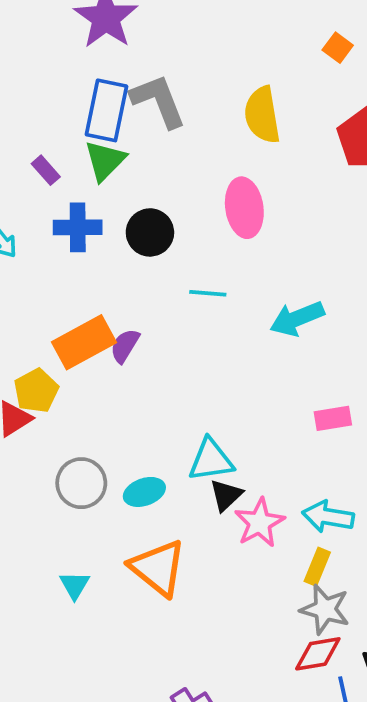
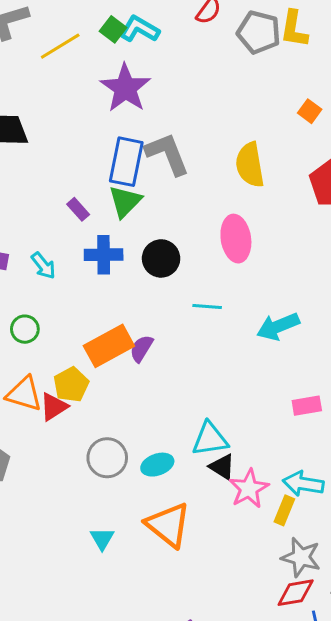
black triangle: (226, 495) -> (222, 467), turned -44
yellow rectangle: (317, 567) -> (284, 510), moved

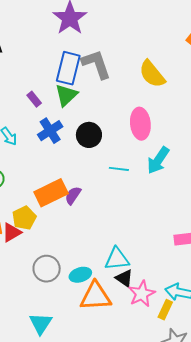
yellow semicircle: (250, 165) -> (152, 74), turned -32
blue cross: (104, 255) -> (50, 131), turned -35
cyan arrow: (278, 326) -> (158, 160), moved, turned -36
orange triangle: (168, 525) -> (96, 296), moved, turned -44
cyan triangle: (102, 539) -> (41, 323), size x1.4

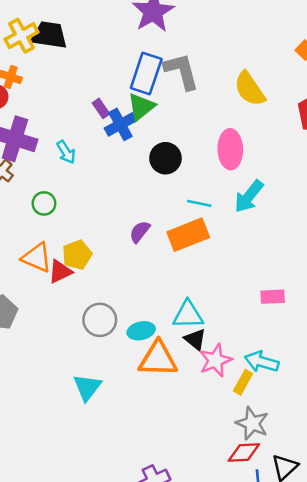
blue cross: (50, 131) -> (120, 124), moved
orange rectangle: (51, 193) -> (188, 235), moved

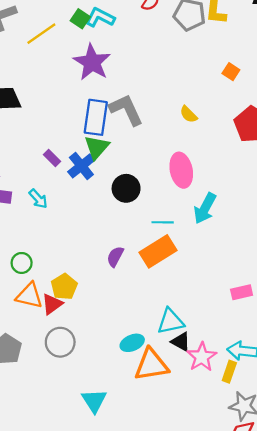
yellow semicircle: (250, 89) -> (189, 114), size x0.6
purple rectangle: (101, 108) -> (52, 158), moved
green circle: (44, 203) -> (22, 263), moved
gray circle: (100, 320) -> (60, 342), moved

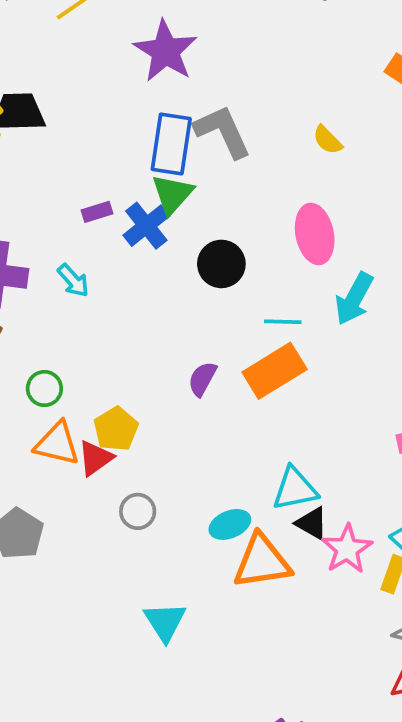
purple rectangle: (52, 158) -> (97, 212), turned -63
gray circle: (60, 342) -> (138, 511), moved, size x0.7

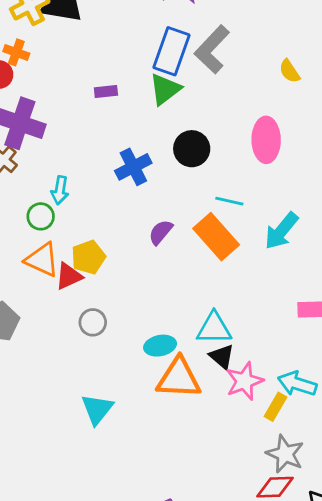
gray L-shape: (223, 131) -> (212, 49), turned -123
blue cross: (146, 226) -> (133, 167), moved
cyan arrow: (73, 280) -> (60, 190), moved, turned 40
cyan arrow: (354, 299) -> (281, 231), moved
orange rectangle: (275, 371) -> (216, 237), turned 69

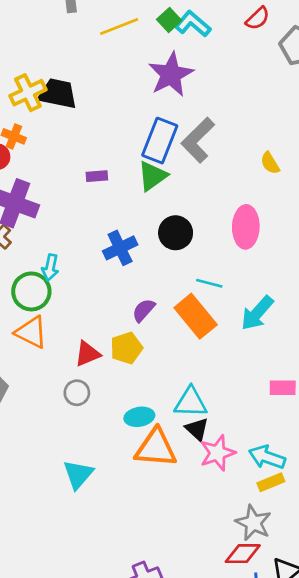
green circle: (41, 216) -> (31, 291), size x1.5
yellow pentagon: (88, 257) -> (126, 348), moved
red triangle: (69, 276) -> (87, 354), moved
yellow rectangle: (275, 407) -> (271, 482), moved, turned 35

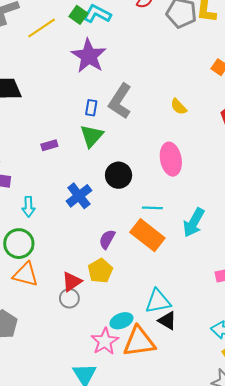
blue rectangle: (160, 141) -> (91, 108), size x0.5
cyan arrow: (50, 267) -> (28, 207), moved
gray circle: (77, 393) -> (69, 298), moved
pink star: (217, 453) -> (105, 341), moved

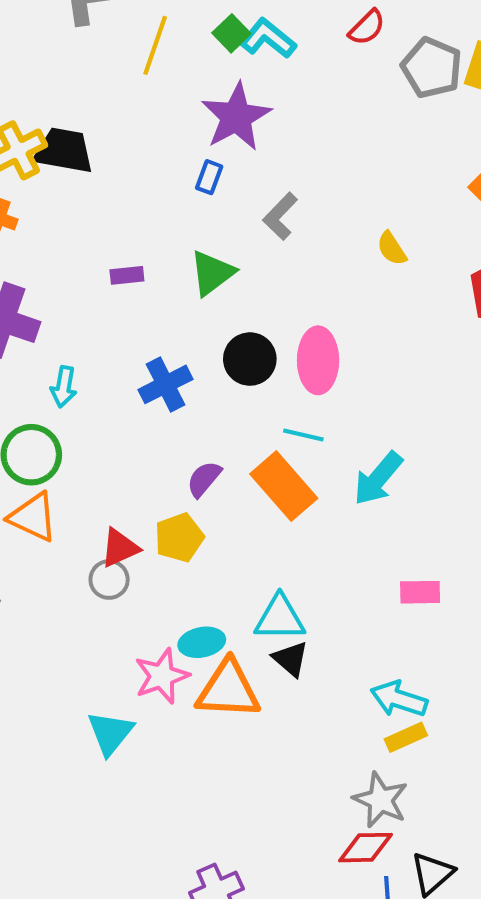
yellow line: (42, 28) -> (155, 45), turned -48
gray L-shape: (120, 101) -> (280, 216), size x0.7
blue rectangle: (91, 108) -> (209, 177), moved
pink ellipse: (171, 159) -> (318, 360), moved

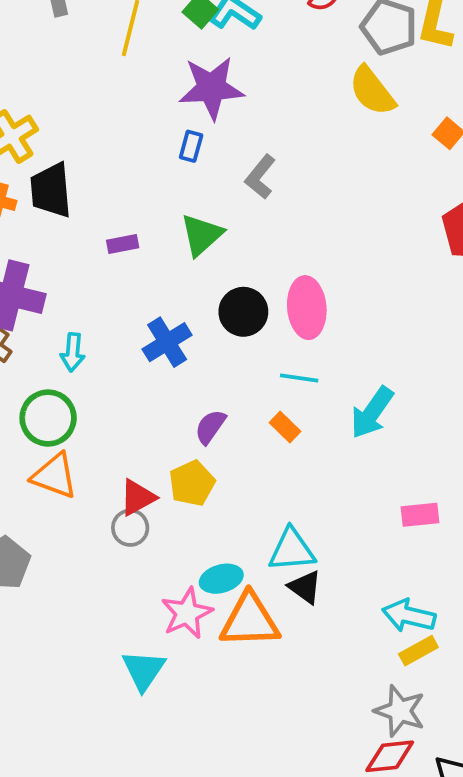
purple star: (236, 117) -> (211, 88), turned 30
black trapezoid: (64, 151) -> (51, 190), moved, turned -100
yellow semicircle: (392, 248) -> (372, 91), moved, size x1.6
orange rectangle: (284, 486) -> (285, 427), size x0.5

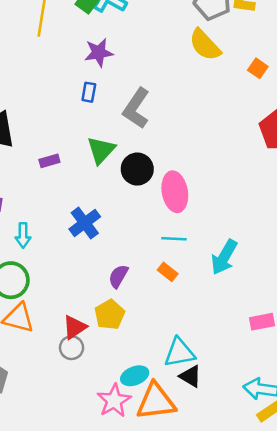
purple star: (211, 88) -> (99, 53), size x0.7
gray L-shape: (260, 177) -> (136, 108), size x1.4
black circle: (243, 312) -> (137, 169), moved

